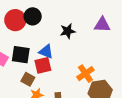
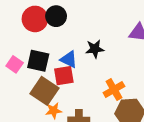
black star: (68, 31) -> (95, 49), moved
brown square: (28, 79) -> (44, 91), size x1.6

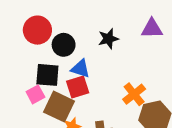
black circle: (56, 16) -> (64, 45), moved
black star: (95, 49) -> (108, 39), moved
pink square: (15, 64) -> (35, 94), moved, turned 35

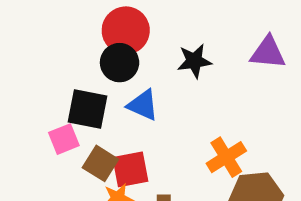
red circle: (37, 30) -> (126, 30), moved
red square: (78, 87) -> (130, 169), moved
brown square: (59, 107) -> (100, 163), size x0.7

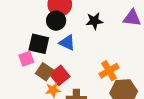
red square: (130, 169) -> (60, 75), turned -30

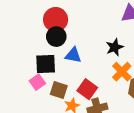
black star: (94, 21) -> (115, 47), moved
red square: (60, 75) -> (87, 89), moved

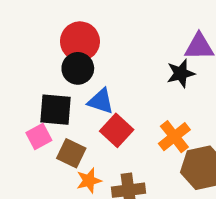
black star: (115, 47) -> (181, 73), moved
red square: (87, 89) -> (117, 130), moved

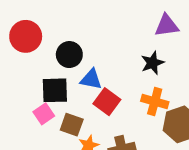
red circle: (80, 41) -> (26, 36), moved
black star: (181, 73) -> (152, 63), moved
orange cross: (174, 137) -> (155, 101), turned -30

